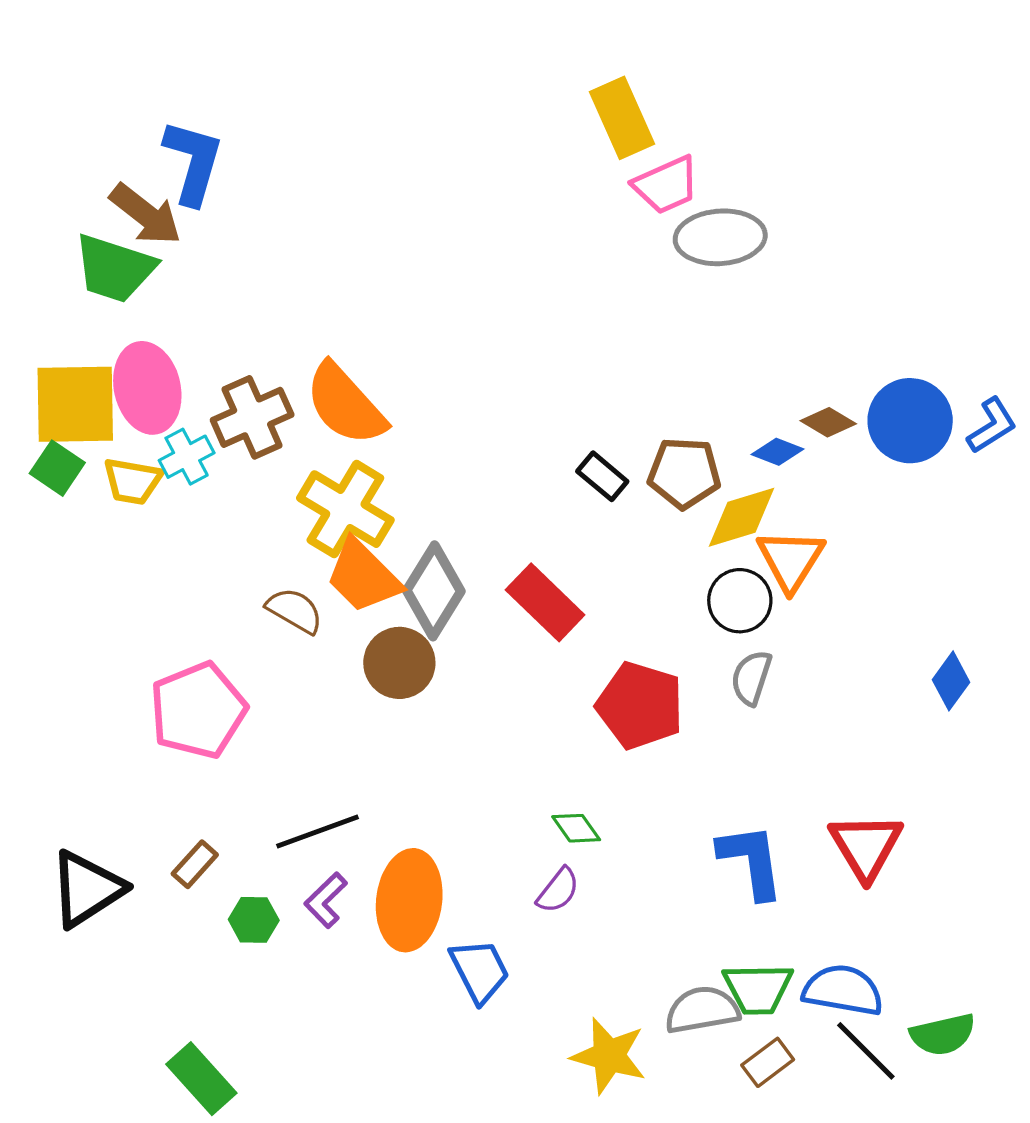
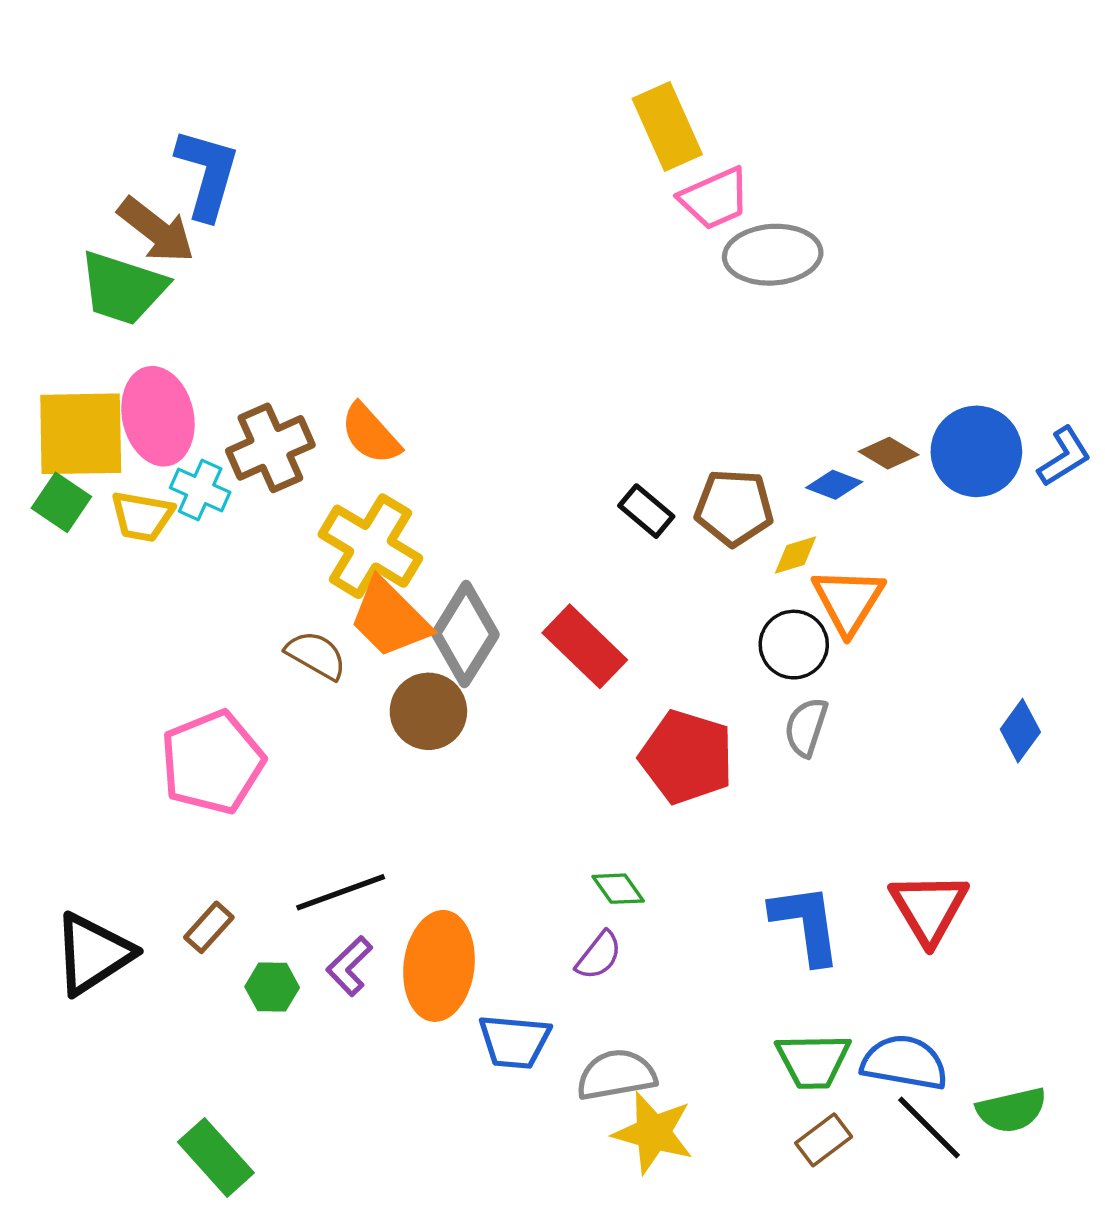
orange semicircle: (345, 404) -> (370, 434), size x0.7
cyan cross: (187, 457) -> (200, 490), turned -38
yellow diamond: (741, 517) -> (796, 555), size x0.6
blue trapezoid: (480, 971) -> (514, 1041), turned 122
gray semicircle: (702, 1010) -> (616, 1075), moved

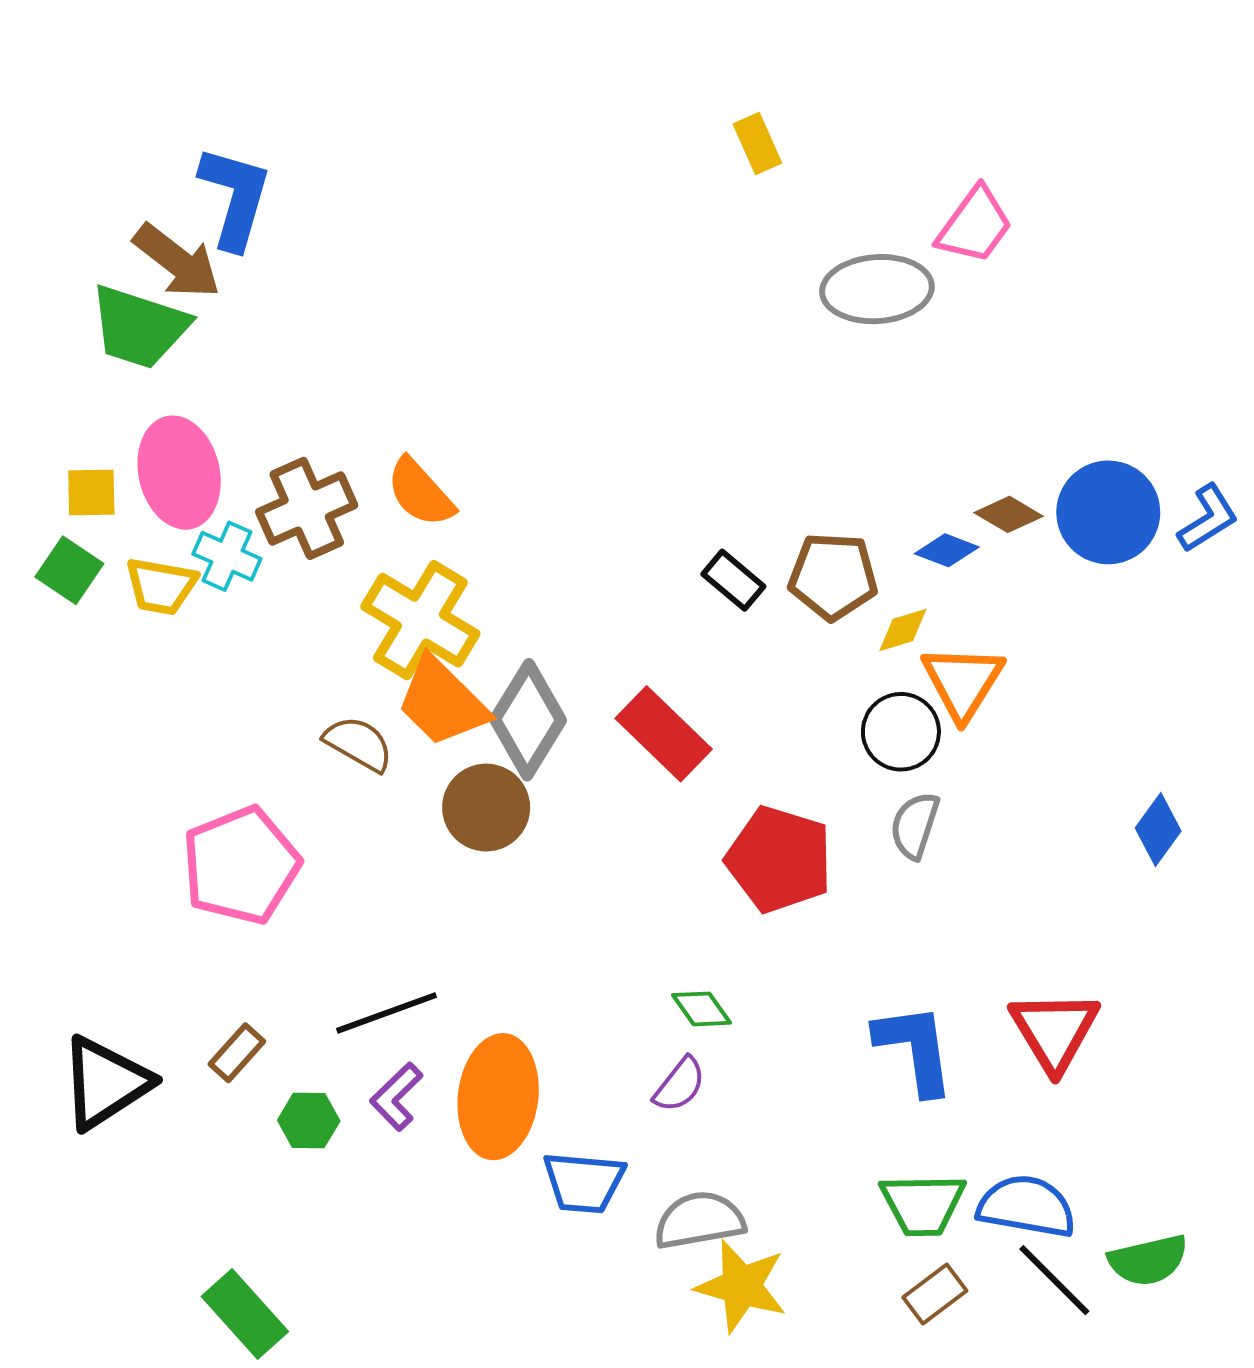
yellow rectangle: (667, 126) -> (757, 144), size x0.6
pink trapezoid: (715, 198) -> (975, 225), moved, turned -30
yellow square: (81, 434) -> (91, 492), size x0.5

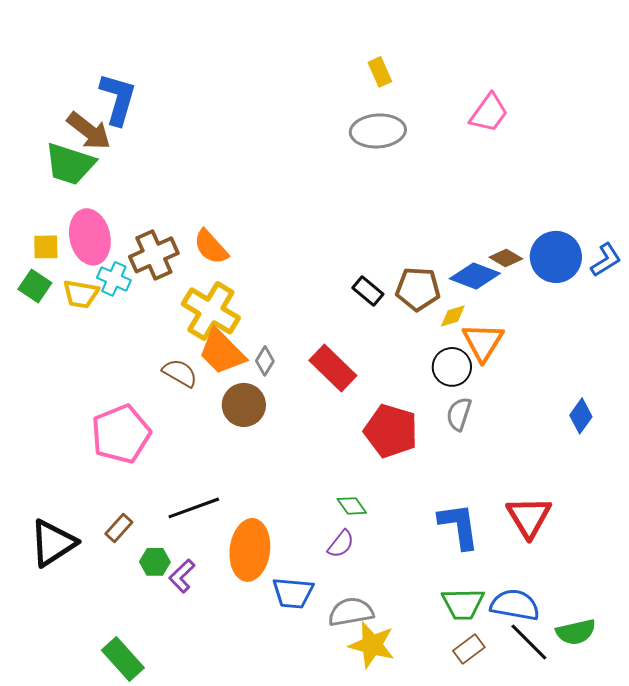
gray ellipse: (877, 289) -> (378, 131), moved
blue diamond: (947, 550) -> (475, 276), size x1.6
gray diamond: (528, 720) -> (265, 361), size x0.5
purple L-shape: (396, 1097) -> (182, 576), moved

